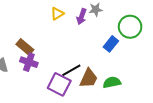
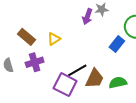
yellow triangle: (57, 14) -> (54, 39), moved
brown rectangle: (25, 47) -> (26, 37), moved
purple cross: (29, 62) -> (35, 62), turned -36

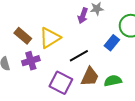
yellow triangle: (54, 39) -> (50, 38), size x1.6
black line: (77, 70) -> (79, 56), moved

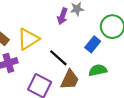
black line: (79, 56) -> (58, 58), turned 72
green semicircle: (113, 81) -> (98, 70), moved

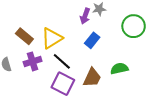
blue rectangle: (93, 44) -> (92, 40), moved
black line: (58, 58) -> (62, 61), moved

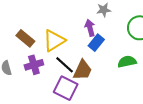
purple arrow: (85, 16) -> (90, 28), moved, turned 147
green semicircle: (119, 69) -> (127, 62), moved
brown trapezoid: (92, 78) -> (83, 70), moved

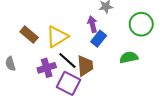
purple cross: (34, 65) -> (47, 68), moved
brown trapezoid: (83, 70) -> (85, 66), turned -30

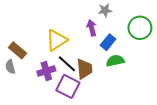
brown rectangle: (29, 35) -> (17, 50), moved
blue rectangle: (99, 39) -> (108, 42), moved
green semicircle: (129, 57) -> (115, 61), moved

